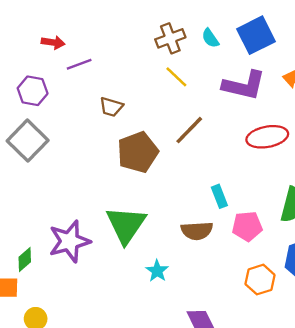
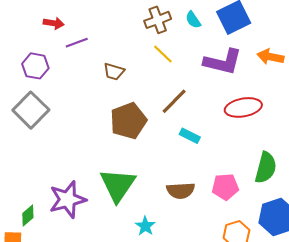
brown trapezoid: (111, 107) -> (114, 72), moved
cyan rectangle: (219, 196) -> (190, 136), moved, turned -42

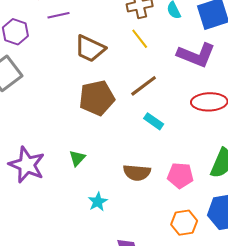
brown trapezoid: (114, 72) -> (90, 49), size x1.5
green triangle: (118, 185) -> (77, 158), size x0.5
purple star: (68, 200) -> (27, 165), turned 30

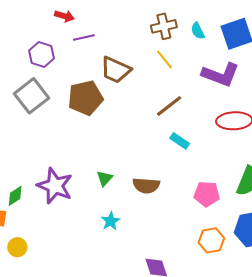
brown pentagon: (97, 98) -> (85, 98), moved
brown semicircle: (137, 173) -> (146, 185), moved
cyan star: (98, 202) -> (111, 221), moved

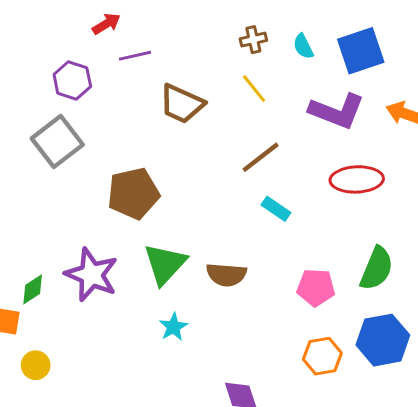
red arrow: (64, 16) -> (106, 24), turned -48
brown cross: (164, 26) -> (253, 40), size x0.7
brown pentagon: (85, 98) -> (133, 193), moved
green triangle: (105, 178) -> (165, 264), size x1.8

